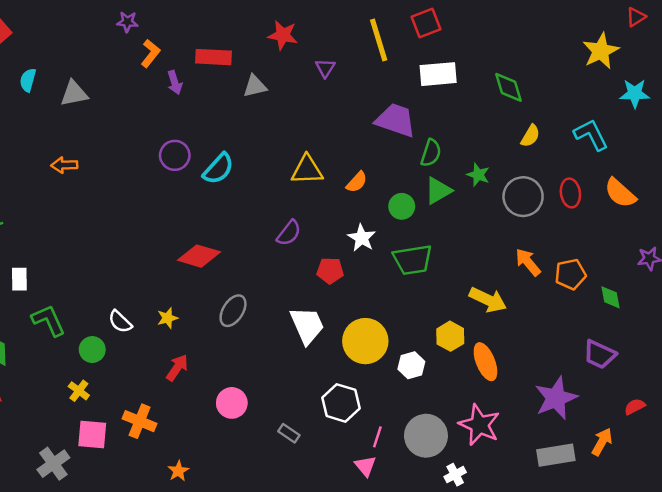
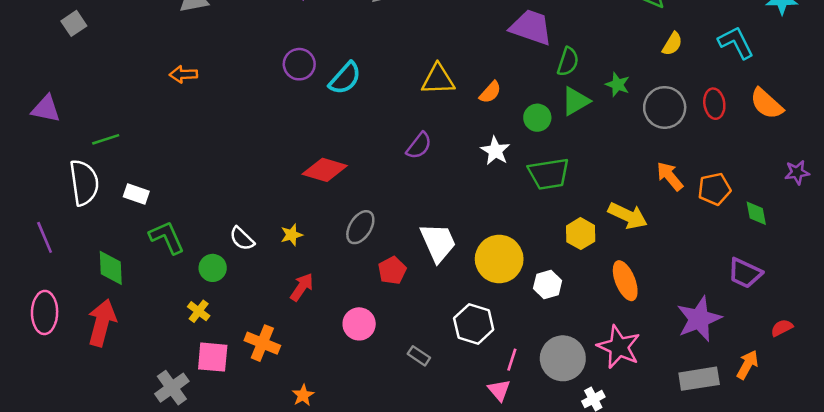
red pentagon: (330, 271) -> (392, 270), moved, turned -30
white rectangle: (19, 279) -> (136, 194), turned -70
yellow hexagon: (450, 336) -> (581, 234), moved

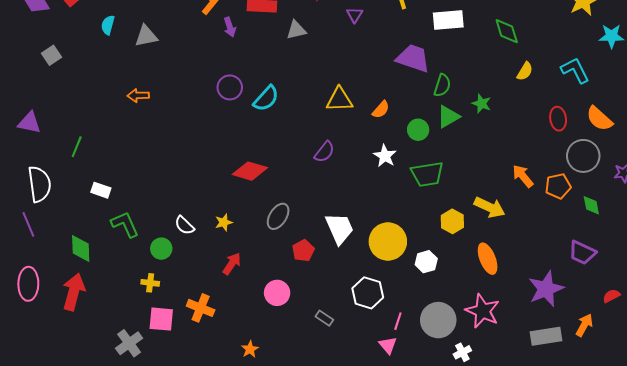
gray circle: (665, 107) -> (583, 156), moved
green line: (106, 139) -> (77, 147), turned -50
white semicircle: (84, 183) -> (39, 184), moved
yellow cross: (199, 311) -> (150, 283), turned -30
orange star: (303, 395) -> (250, 349), moved

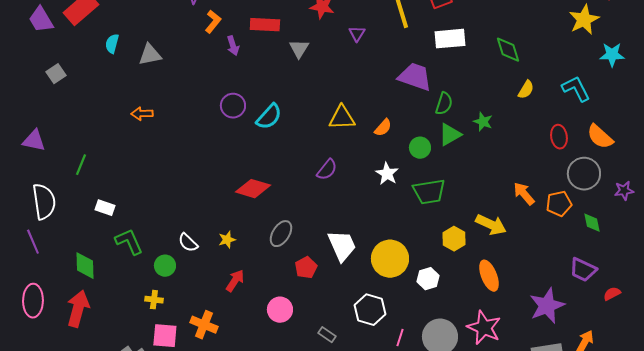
gray triangle: (296, 30) -> (299, 49), turned -45
red semicircle: (611, 296) -> (612, 294), moved

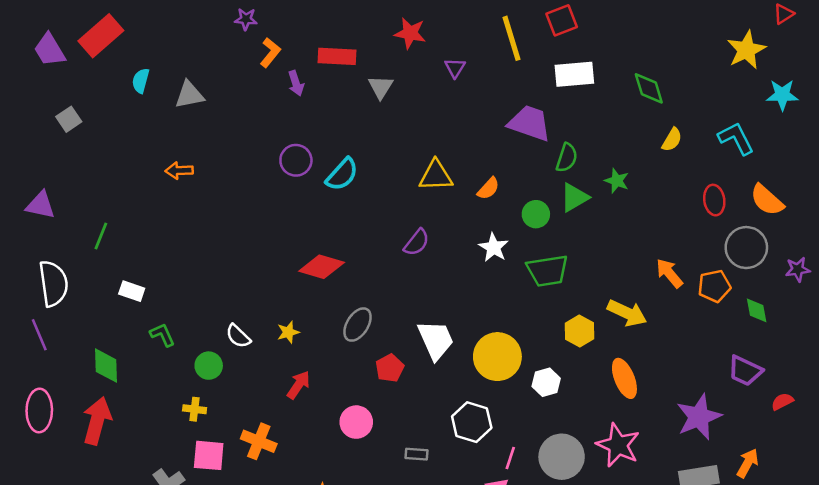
green L-shape: (129, 242) -> (162, 335), size x0.7
gray rectangle: (327, 335) -> (417, 454), turned -30

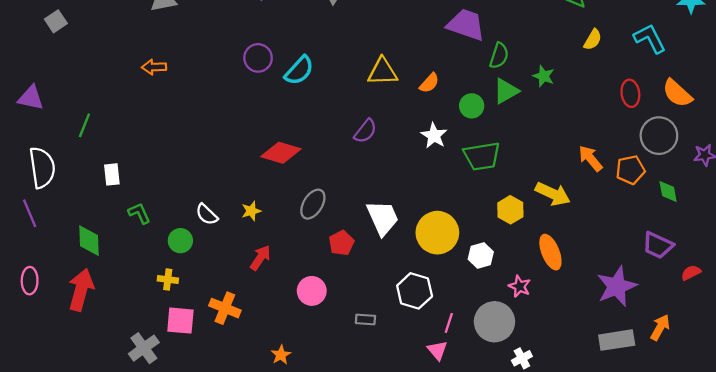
white rectangle: (132, 291) -> (112, 174), turned 65
pink ellipse: (39, 410) -> (30, 281), size x0.7
pink star: (618, 445) -> (520, 286), moved, size x0.6

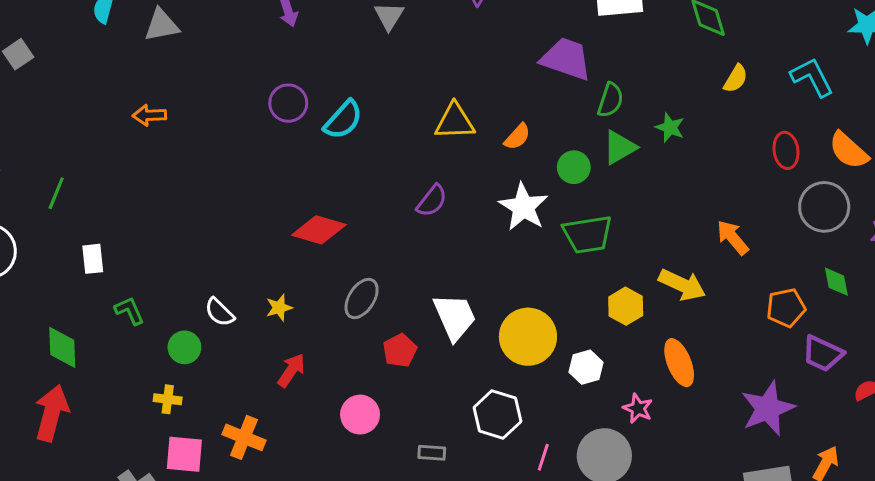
white star: (434, 136) -> (523, 207), size x1.4
orange pentagon: (630, 170) -> (786, 308), moved

